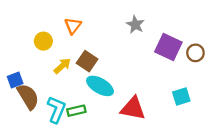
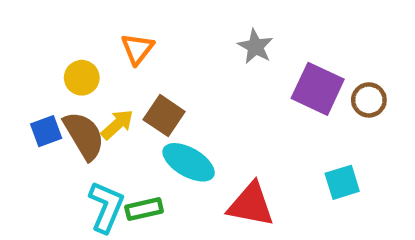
blue square: (15, 80) -> (46, 131), moved
brown semicircle: (28, 97) -> (84, 136), moved

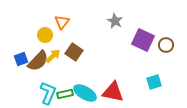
yellow circle: (82, 78) -> (45, 35), moved
brown semicircle: (84, 136) -> (38, 61), turned 75
cyan ellipse: (189, 162) -> (85, 93), moved

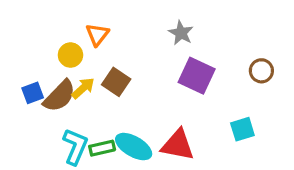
purple square: (143, 40) -> (197, 76), moved

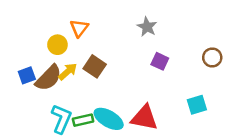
purple square: (197, 76) -> (160, 61), size x0.6

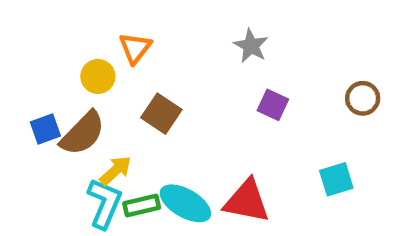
yellow arrow: (68, 72) -> (115, 171), moved

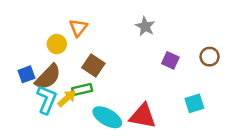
purple square: (273, 105) -> (170, 60), moved
cyan L-shape: (104, 203) -> (47, 100), moved
green rectangle: (142, 206) -> (82, 89), moved

